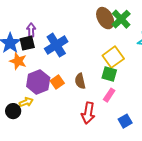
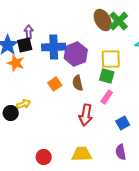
blue cross: (56, 45) -> (54, 47), turned 30
yellow square: (113, 57) -> (111, 59), turned 35
purple hexagon: (38, 82) -> (76, 54), moved

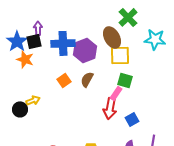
brown ellipse: (103, 20) -> (112, 37), moved
green square: (107, 76) -> (125, 80), moved
brown semicircle: (78, 83) -> (87, 79), turned 42
red arrow: (86, 115) -> (110, 108), moved

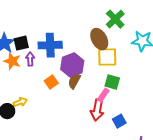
purple arrow: (38, 28) -> (30, 59), moved
purple hexagon: (85, 50) -> (72, 65), moved

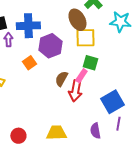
brown semicircle: (74, 81) -> (61, 79), moved
blue square: (119, 121) -> (112, 102), moved, size x1.6

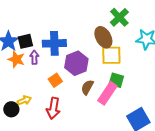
pink rectangle: (81, 76) -> (107, 93), size x1.6
brown semicircle: (61, 79) -> (87, 87), moved
red arrow: (75, 91) -> (53, 108), moved

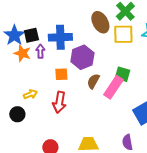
brown ellipse: (103, 37) -> (100, 22), moved
yellow square: (111, 55) -> (123, 34), moved
orange square: (55, 80) -> (61, 74), turned 32
black circle: (11, 109) -> (17, 114), moved

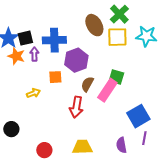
yellow arrow: (30, 94) -> (33, 93), moved
red arrow: (59, 102) -> (76, 107), moved
black circle: (17, 114) -> (11, 129), moved

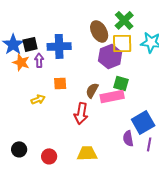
purple hexagon: (76, 60) -> (110, 56), moved
pink rectangle: (107, 90) -> (112, 96), turned 45
black circle: (11, 129) -> (19, 149), moved
purple semicircle: (121, 145) -> (128, 138), moved

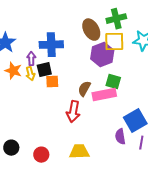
green cross: (124, 20) -> (116, 19), turned 30
black square: (30, 44) -> (44, 70), moved
orange star: (21, 62) -> (13, 71), moved
yellow arrow: (38, 99) -> (30, 74), moved, turned 96

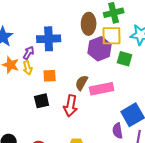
brown ellipse: (91, 30) -> (89, 24), turned 30
purple arrow: (31, 59) -> (29, 53), turned 32
black square: (44, 70) -> (42, 101), moved
green square: (113, 82) -> (125, 59), moved

